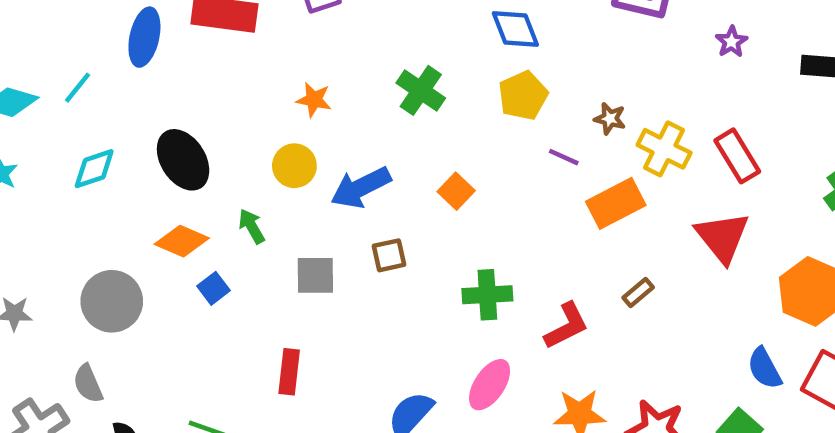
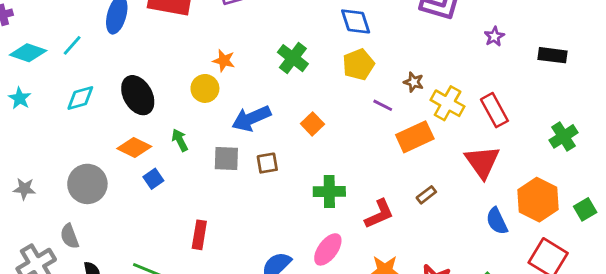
yellow circle: (294, 166) -> (205, 88), moved
gray square: (315, 275) -> (226, 159), moved
blue semicircle: (764, 368) -> (497, 221), moved

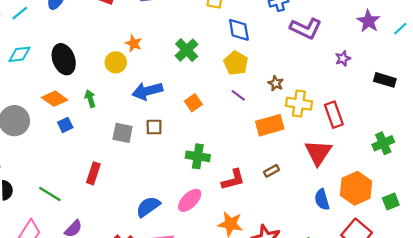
yellow pentagon: (358, 64) -> (236, 63), turned -30
yellow cross: (448, 103) -> (299, 104), turned -30
purple line: (383, 105) -> (238, 95), moved
gray square: (226, 159) -> (123, 133), moved

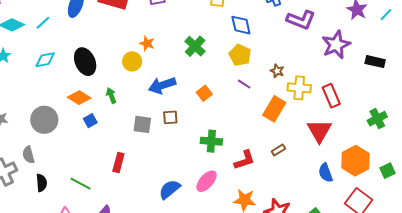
purple star: (343, 58) -> (336, 45), size x2.0
orange rectangle: (270, 125) -> (274, 109), turned -40

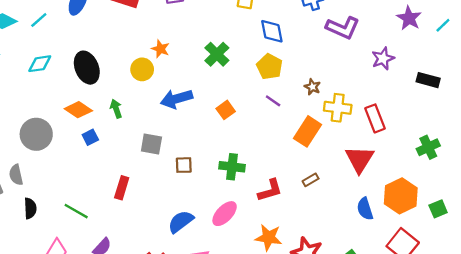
purple star: (336, 45) -> (383, 59), size x0.7
brown square: (170, 117) -> (184, 165), moved

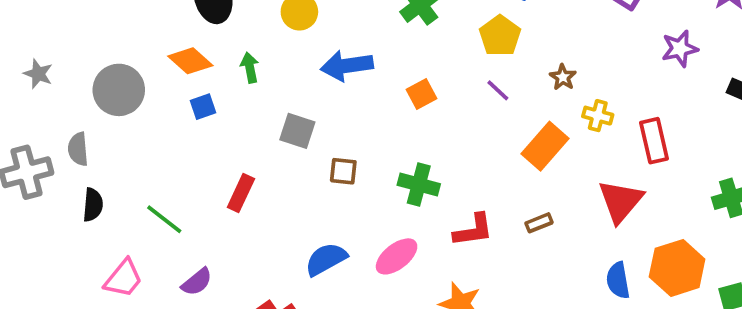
yellow cross: (338, 108) -> (598, 116), size x0.7

